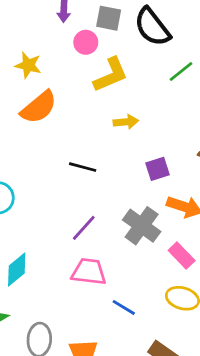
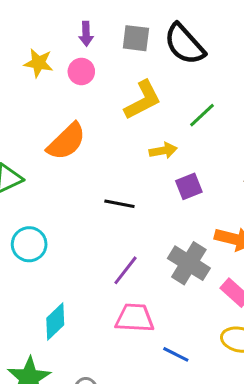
pink circle: (86, 42) -> (81, 71), moved
yellow star: (28, 65) -> (38, 63), moved
green line: (181, 71) -> (202, 115), moved
purple square: (158, 169) -> (189, 186), moved

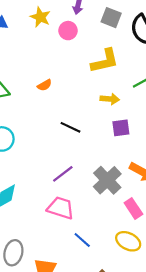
orange semicircle: (66, 141) -> (45, 85), moved, size x0.5

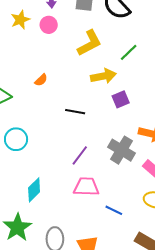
yellow star: (40, 17) -> (20, 20), turned -30
yellow arrow: (110, 99) -> (103, 76), size x1.4

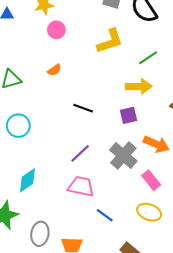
pink circle: (49, 25) -> (56, 30), moved
yellow arrow: (103, 76) -> (139, 86), moved
purple square: (121, 99) -> (128, 115), moved

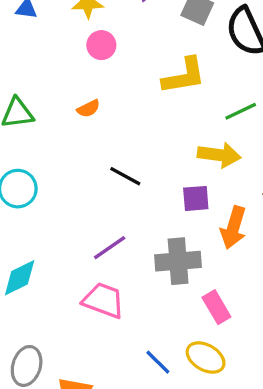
orange arrow: (156, 144) -> (233, 228), moved, turned 75
gray cross: (123, 156) -> (178, 261), turned 36
blue line: (105, 215) -> (158, 362), moved

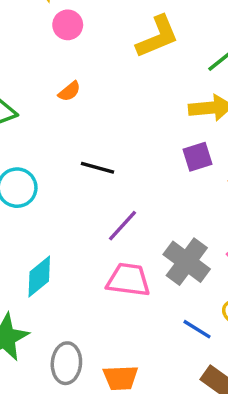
black line: (125, 176) -> (98, 168), moved
gray cross: (178, 261) -> (187, 262), moved, turned -36

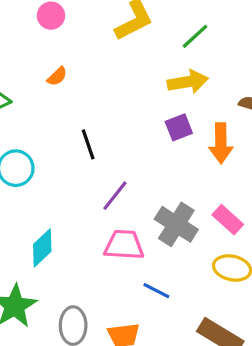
black line: (98, 168) -> (88, 144), turned 60
blue line: (197, 329) -> (156, 291), moved

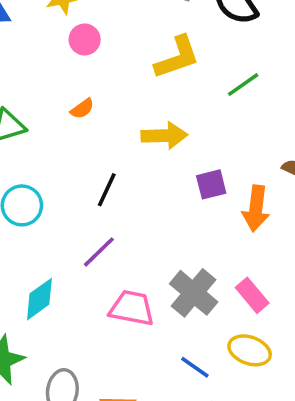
yellow arrow: (188, 82) -> (164, 136), moved
black line: (88, 144) -> (107, 190), turned 36
purple line: (115, 196) -> (99, 252), moved
blue line: (156, 291) -> (195, 367), moved

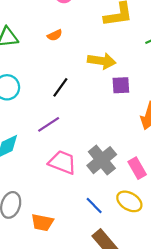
purple square: (211, 184) -> (121, 85), moved

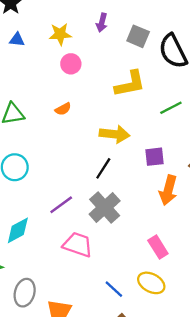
purple square: (121, 85) -> (154, 157), moved
black line: (60, 87) -> (103, 168), moved
gray cross: (102, 160) -> (105, 208), moved

